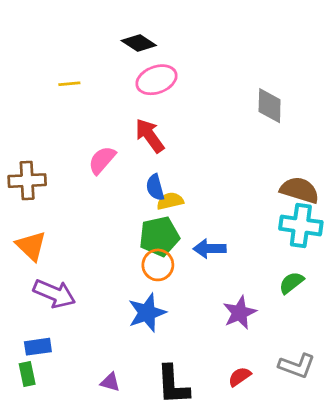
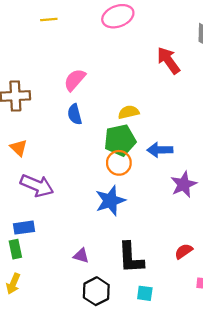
red arrow: (150, 136) -> (168, 60), moved
blue semicircle: (155, 187) -> (75, 114), moved
orange triangle: (31, 246) -> (19, 148), size x0.7
purple star: (240, 313) -> (184, 184), moved

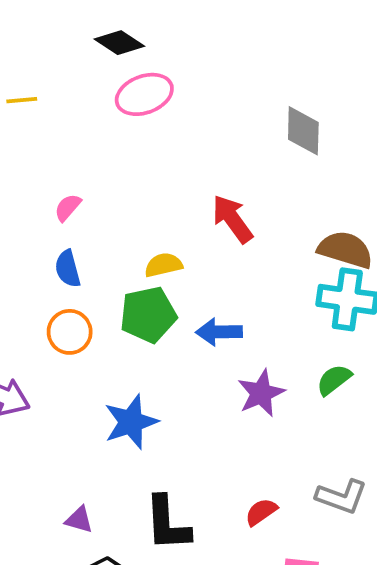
red arrow: (168, 60) -> (232, 219), moved
pink semicircle: (75, 80) -> (68, 207), size x0.7
orange circle: (119, 163) -> (70, 332), moved

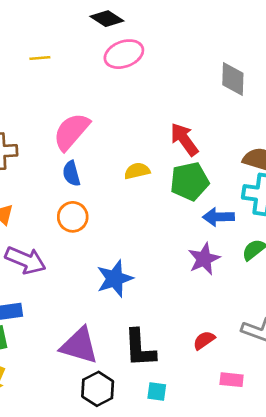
pink semicircle: (68, 207) -> (71, 132), size x2.0
green pentagon: (148, 315) -> (190, 181), moved
blue arrow: (219, 332) -> (218, 217), moved
purple triangle: (79, 520) -> (79, 346), size x2.0

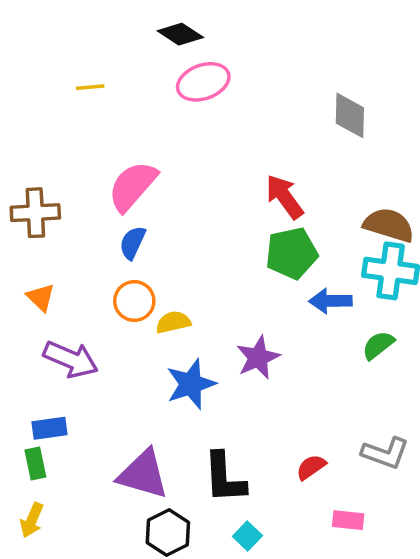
yellow semicircle: (137, 171) -> (173, 322), moved
blue semicircle: (71, 174) -> (133, 243), turned 40
purple star: (204, 259) -> (258, 358), moved
cyan square: (157, 391) -> (247, 536), turned 36

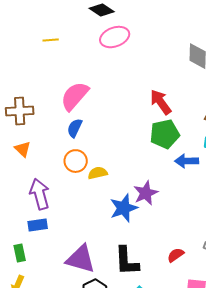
orange triangle: (41, 297) -> (23, 149), moved
purple arrow: (71, 359) -> (40, 194), turned -128
blue star: (191, 384) -> (124, 208), moved
blue rectangle: (49, 428) -> (38, 225), moved

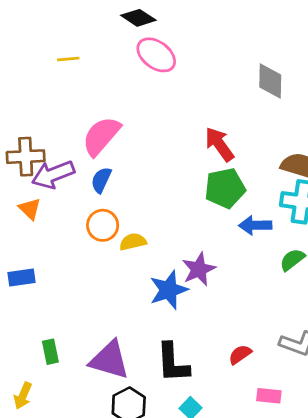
pink ellipse: (115, 37) -> (156, 55), turned 56
purple arrow: (40, 194) -> (53, 174), moved, turned -96
blue rectangle: (38, 225) -> (22, 278), moved
green rectangle: (20, 253) -> (50, 352), moved

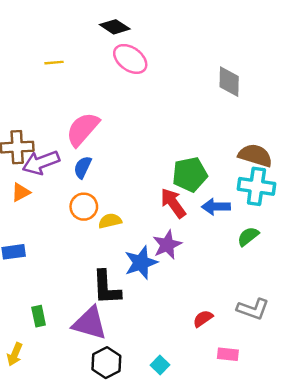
red arrow: (219, 144) -> (173, 203), moved
orange triangle: (30, 209) -> (21, 192), turned 48
black L-shape: (173, 363) -> (106, 288), moved

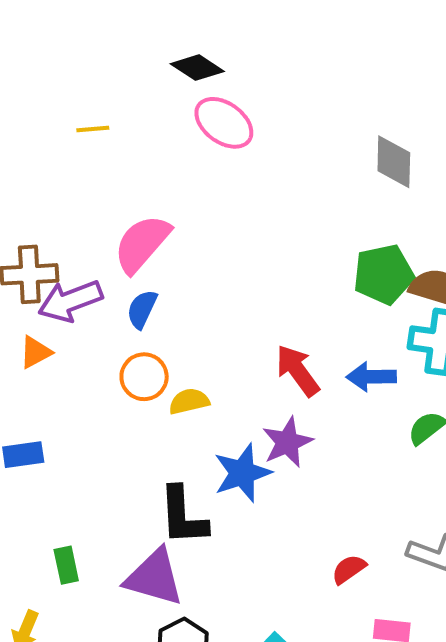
green pentagon: (190, 174) -> (384, 274), moved

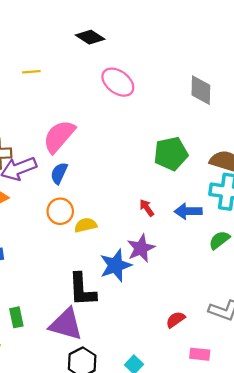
pink ellipse: (224, 123) -> (118, 82), moved
green pentagon: (384, 274) -> (171, 154), moved
red arrow: (298, 371) -> (147, 208), size x0.6

